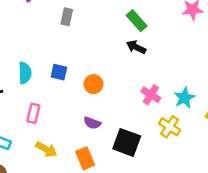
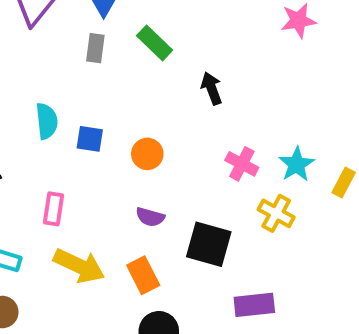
green rectangle: (137, 21) -> (155, 43), moved
black arrow: (136, 47) -> (212, 88), turned 48
cyan semicircle: (25, 73) -> (47, 121), moved
yellow arrow: (46, 149) -> (79, 266), size x1.4

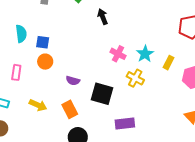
orange circle: (147, 154) -> (45, 62), moved
pink rectangle: (53, 209) -> (16, 72), moved
yellow arrow: (79, 266) -> (38, 105), size x0.7

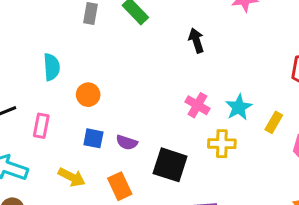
black arrow: (103, 17) -> (196, 40), moved
blue square: (43, 42) -> (93, 138), moved
orange circle: (45, 62) -> (88, 95), moved
yellow cross: (135, 78) -> (222, 144), turned -30

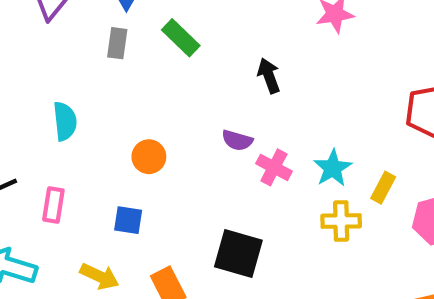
orange circle: (88, 95) -> (149, 157), moved
purple semicircle: (127, 142) -> (237, 140), moved
yellow cross: (222, 144) -> (341, 221), moved

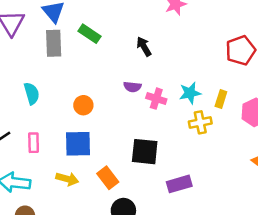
gray rectangle: (117, 43) -> (54, 43), size x1.5
cyan star: (333, 168) -> (190, 93), turned 30
blue square: (128, 220) -> (78, 144), size x1.6

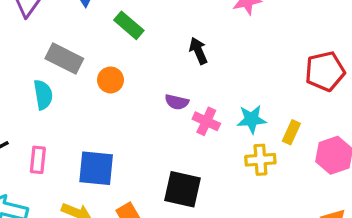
gray rectangle: (54, 43) -> (64, 59), moved, turned -68
orange circle: (83, 105) -> (110, 80), moved

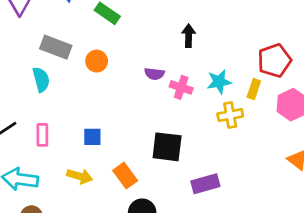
black arrow: (198, 51) -> (189, 36), moved, turned 30
red pentagon: (325, 71) -> (274, 60), moved
blue square: (96, 168) -> (92, 137), size x0.6

